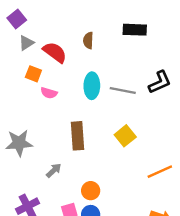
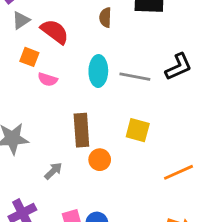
brown semicircle: (88, 40) -> (105, 18), moved
yellow square: (125, 136) -> (138, 130), turned -36
orange circle: (91, 191) -> (100, 160), moved

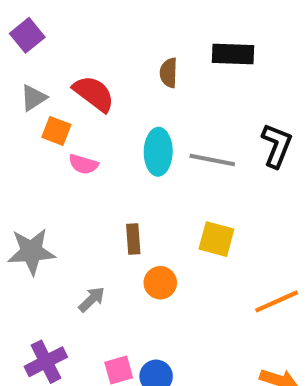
gray triangle: (21, 20) -> (33, 98), moved
black L-shape: (179, 67) -> (277, 146), turned -44
brown rectangle: (81, 130) -> (133, 239), size x0.6

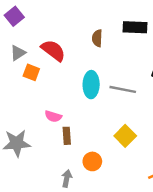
pink semicircle: (83, 164) -> (53, 116), moved
brown rectangle: (133, 239) -> (67, 136), moved
yellow square: (216, 239) -> (125, 136), turned 30
gray arrow: (92, 299) -> (67, 179), moved, turned -35

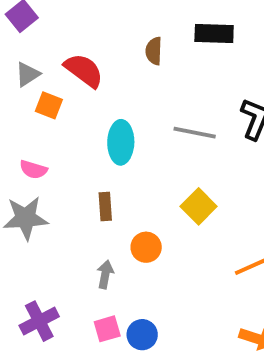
cyan ellipse: (91, 85) -> (121, 142), moved
pink semicircle: (53, 116) -> (33, 170), moved

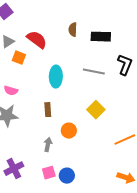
black rectangle: (214, 33) -> (101, 37), moved

